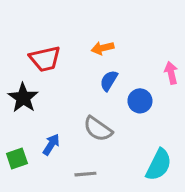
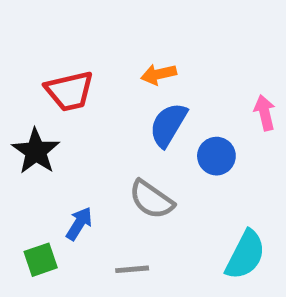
blue semicircle: (109, 81) -> (168, 125), size x1.4
green square: (17, 159) -> (41, 260), moved

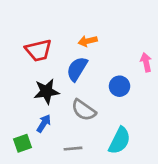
blue semicircle: (168, 125) -> (77, 69), moved
black star: (36, 151) -> (46, 91), moved, turned 30
cyan semicircle: (245, 255) -> (119, 141), moved

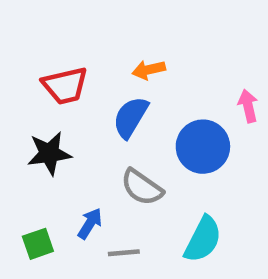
blue circle: (119, 86) -> (203, 147), size x1.5
black star: (46, 91) -> (49, 153), moved
blue arrow: (44, 123) -> (90, 223), moved

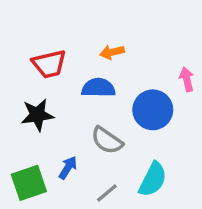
blue semicircle: (131, 117) -> (98, 88), turned 60
green square: (38, 244) -> (29, 183), size x1.5
gray line: (124, 253) -> (107, 193), moved, turned -35

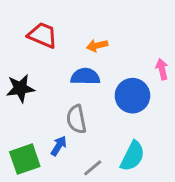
red trapezoid: (49, 64) -> (42, 35), moved, turned -144
black star: (37, 115) -> (20, 88), moved
gray semicircle: (107, 140) -> (76, 119), moved, turned 44

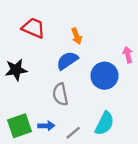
orange arrow: (97, 45) -> (77, 36), turned -98
blue semicircle: (85, 76) -> (67, 61), turned -35
blue arrow: (59, 146) -> (46, 126), moved, turned 56

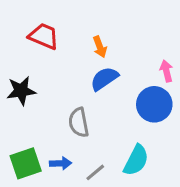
blue semicircle: (67, 61) -> (104, 79), moved
blue circle: (104, 76) -> (154, 104), moved

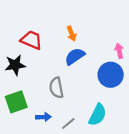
red trapezoid: (44, 36) -> (31, 40), moved
green square: (26, 163) -> (16, 102), moved

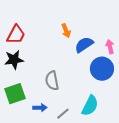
red trapezoid: (31, 40) -> (16, 35), moved, turned 95
blue semicircle: (75, 56) -> (84, 45), moved

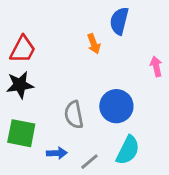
blue semicircle: (84, 45) -> (119, 21), moved, turned -42
blue circle: (102, 69) -> (116, 106), moved
green square: (15, 94) -> (21, 133), turned 30

